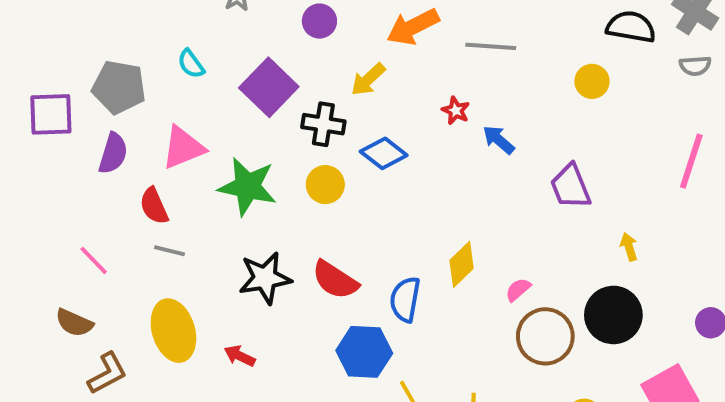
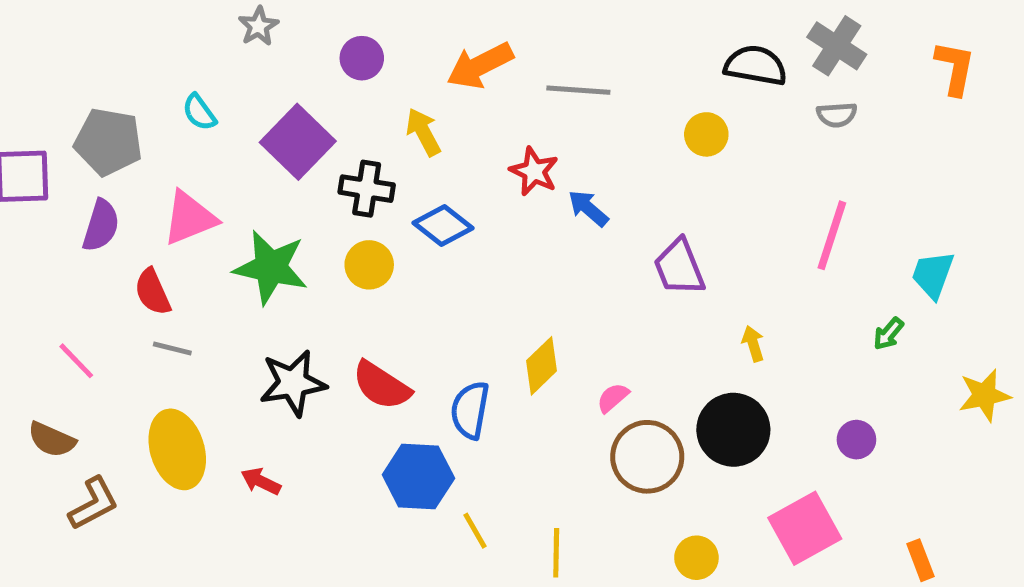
yellow arrow: (368, 79) -> (423, 132), turned 105
red star: (456, 111) -> (534, 171), size x1.4

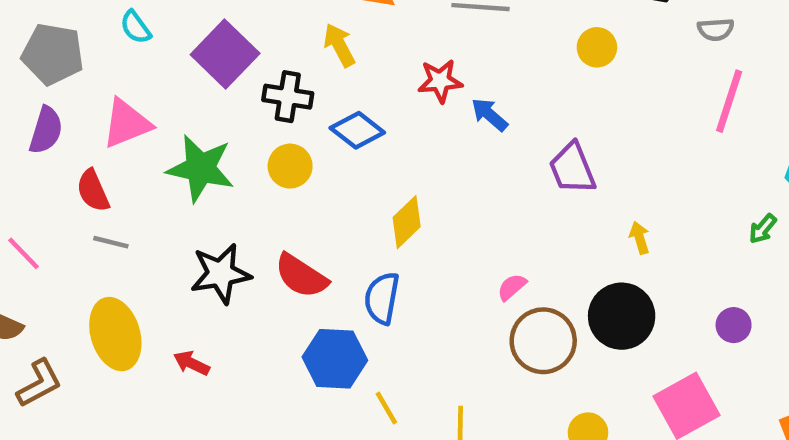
red star: (534, 171) -> (440, 81), turned -30
pink line: (832, 235) -> (729, 101), moved
yellow diamond: (541, 366) -> (407, 222), moved

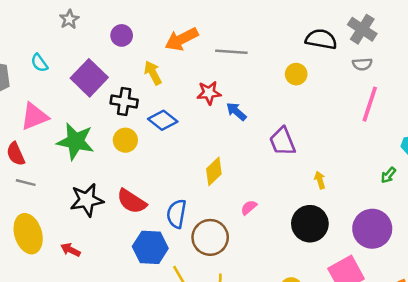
yellow diamond: (407, 222) -> (214, 171), moved
purple circle: (734, 325) -> (372, 229), size x2.0
brown circle: (543, 341) -> (210, 237), moved

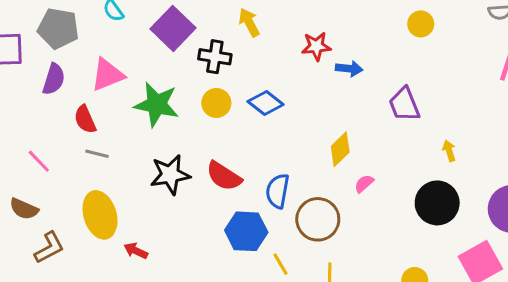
blue arrow: (236, 112) -> (349, 69), turned 145
blue diamond: (163, 120) -> (266, 103), moved
yellow diamond: (214, 171) -> (340, 149), moved
red arrow: (71, 250) -> (136, 251), moved

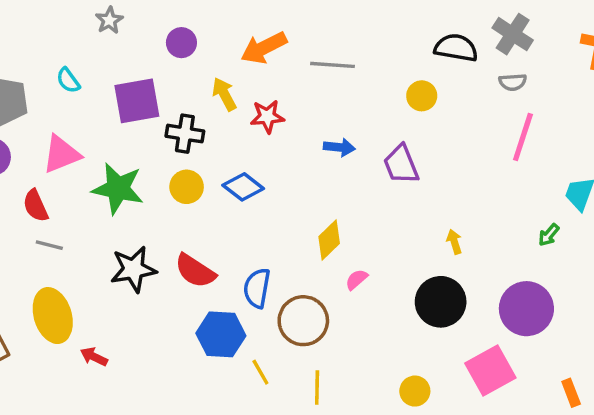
purple square: (173, 28) -> (137, 101), turned 36
red star: (316, 46) -> (267, 116), moved
purple trapezoid: (404, 104) -> (401, 164), moved

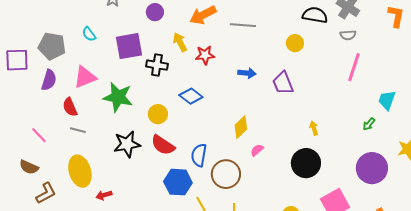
yellow circle: (187, 187) -> (158, 114), moved
purple circle: (526, 309) -> (372, 168), moved
red arrow: (94, 357) -> (104, 195), turned -42

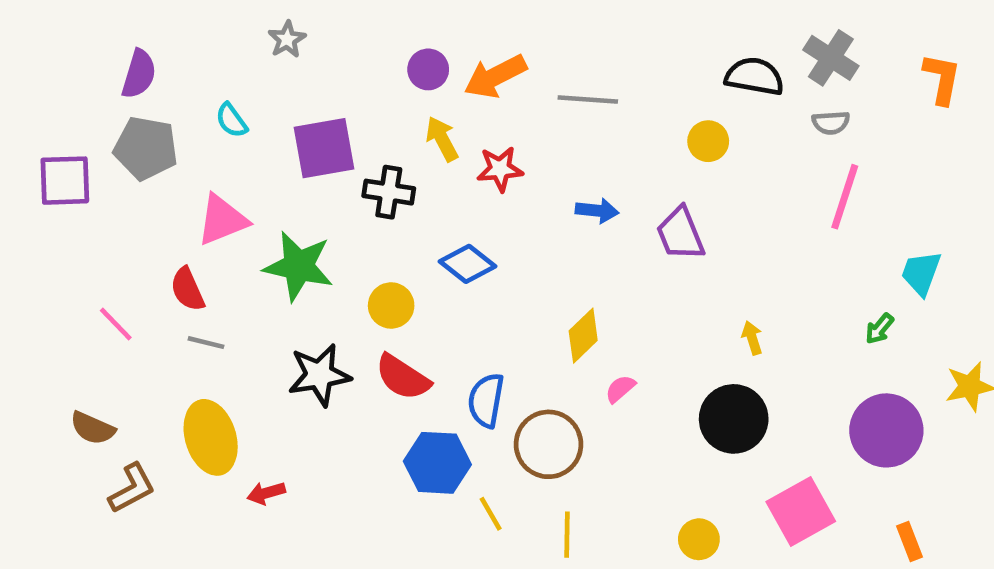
purple circle: (155, 12) -> (428, 69), moved
purple semicircle: (49, 80) -> (139, 74), moved
pink line: (39, 135) -> (116, 324), moved

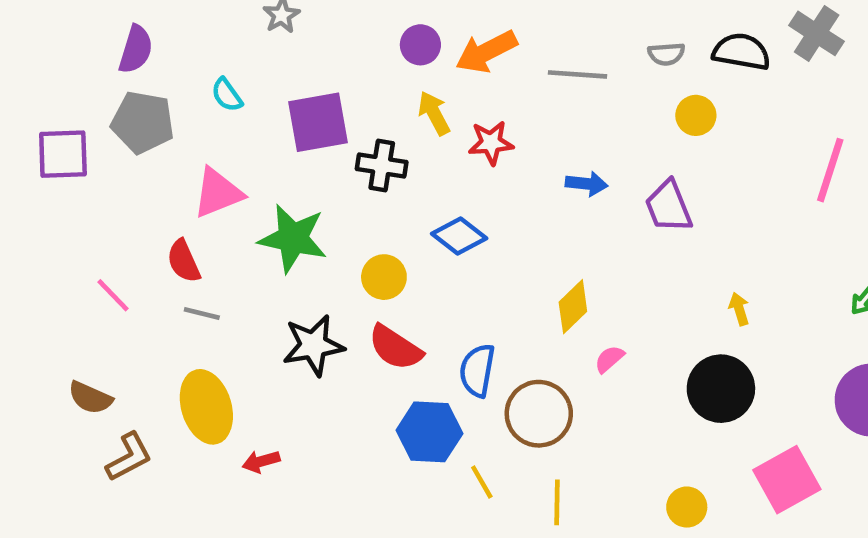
gray semicircle: (831, 123) -> (666, 54), moved

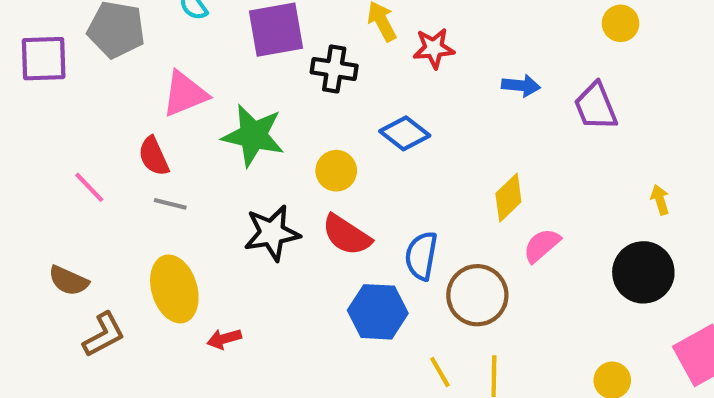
pink semicircle: (609, 359) -> (542, 245), size x1.4
yellow line: (482, 482) -> (440, 372), moved

